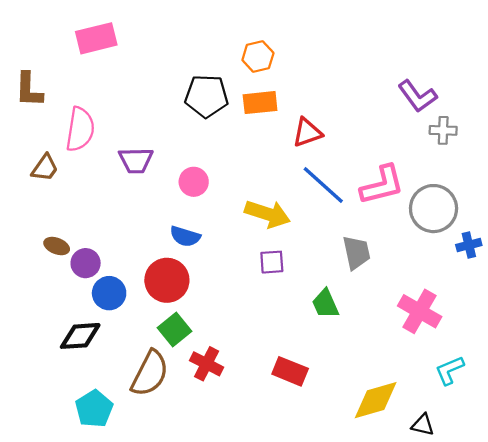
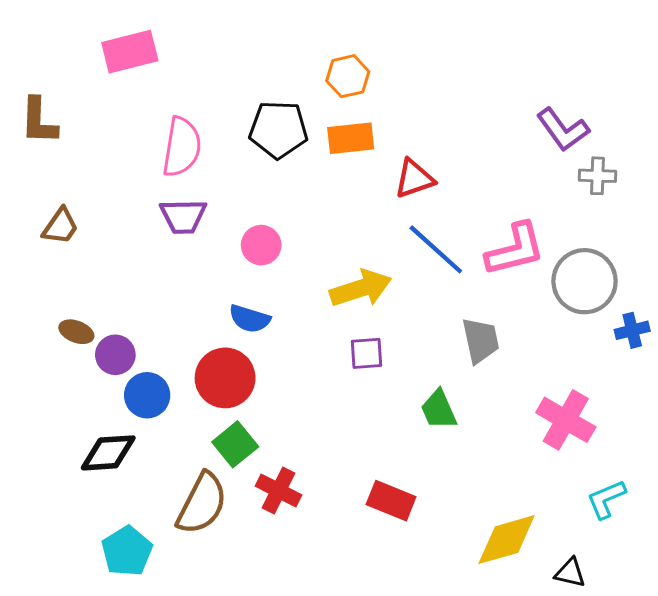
pink semicircle: (80, 129) -> (182, 147), moved
yellow arrow: (268, 214) -> (361, 288), turned -36

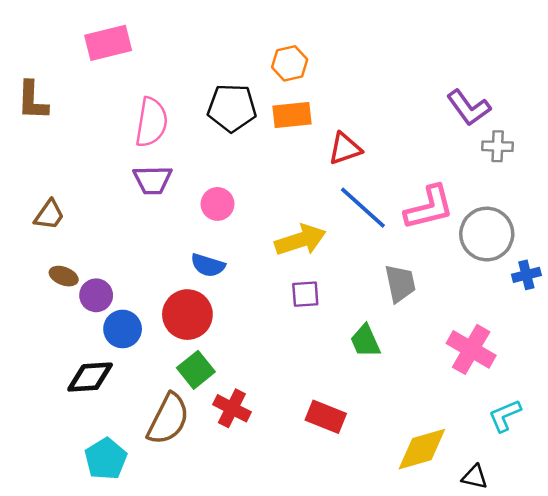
brown trapezoid: (60, 226) -> (49, 215), moved

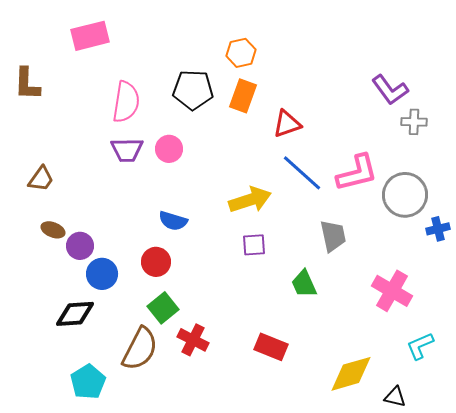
orange rectangle: (292, 115) -> (243, 96), turned -64
pink circle: (218, 204) -> (169, 149), moved
red circle: (187, 315) -> (156, 262), size x0.7

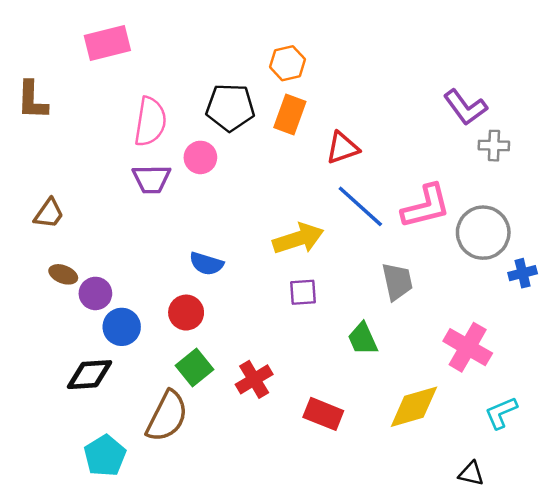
pink circle: (169, 149) -> (200, 157), moved
red cross: (193, 340) -> (254, 379), moved, turned 32
yellow diamond: (351, 374) -> (414, 407), moved

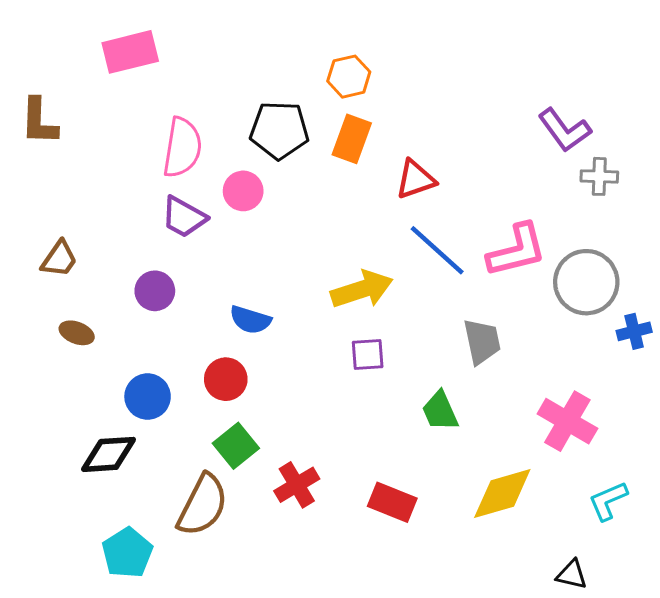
purple trapezoid: (152, 179) -> (184, 217), turned 30
purple circle: (95, 293) -> (155, 291), moved
red cross: (254, 379) -> (297, 485), moved

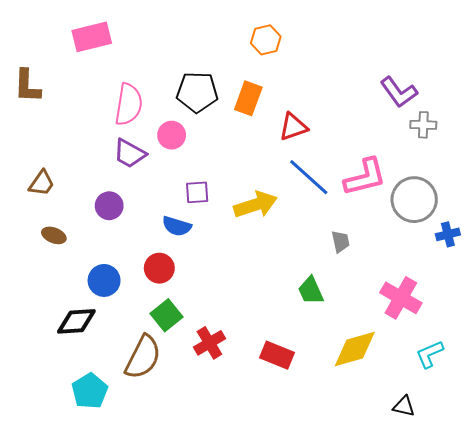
orange hexagon: (349, 77) -> (266, 40), moved
gray trapezoid: (482, 342) -> (340, 242), size x0.7
purple square: (368, 355) -> (197, 192), moved

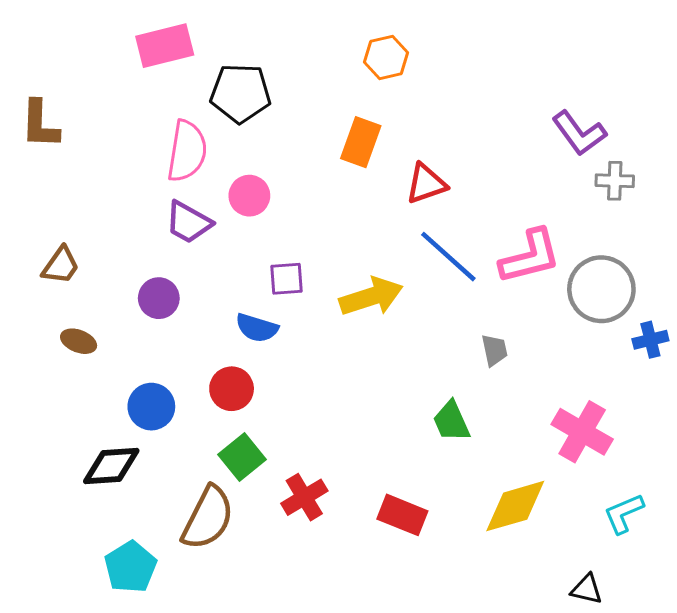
pink rectangle: (92, 37) -> (165, 46), moved
black pentagon: (197, 92) -> (240, 93), moved

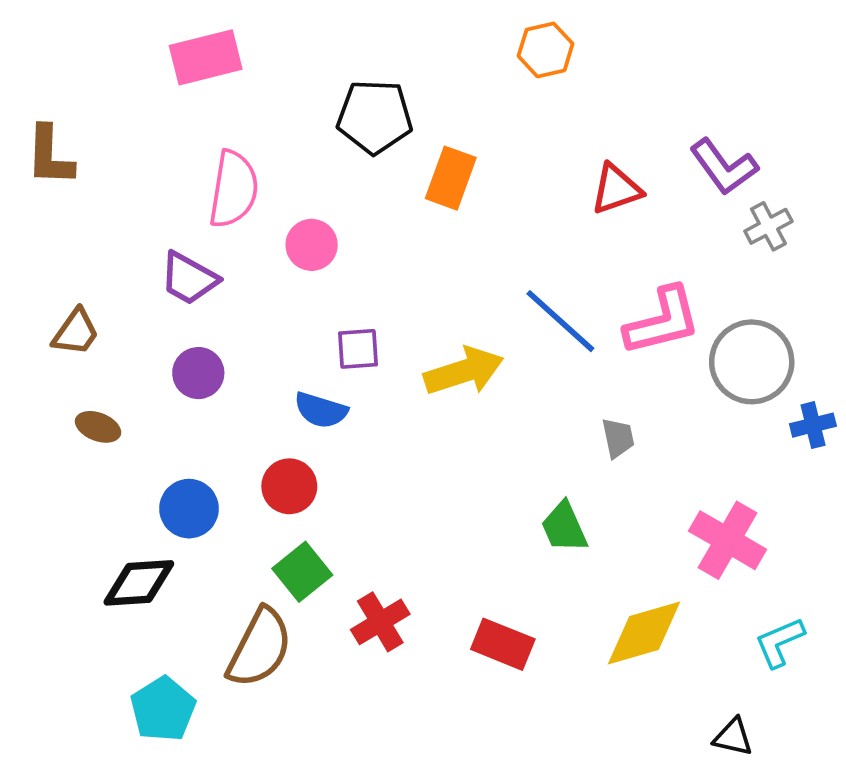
orange hexagon: (386, 57) -> (546, 50), moved
black pentagon: (240, 93) -> (375, 117), moved
gray cross: (615, 181) -> (768, 226), turned -30
red triangle: (426, 184) -> (616, 189), moved
purple trapezoid: (188, 222) -> (189, 278), moved

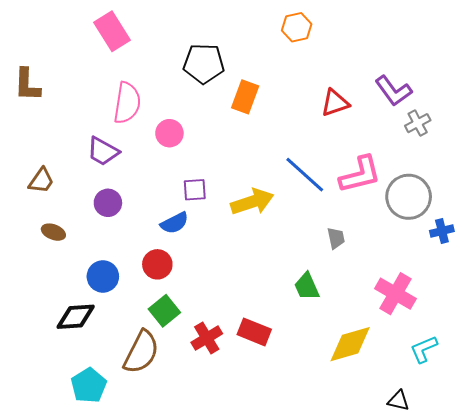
pink rectangle: (206, 57) -> (112, 31), turned 72
blue semicircle: (321, 410) -> (175, 223), turned -44
red rectangle: (503, 644) -> (254, 332), moved

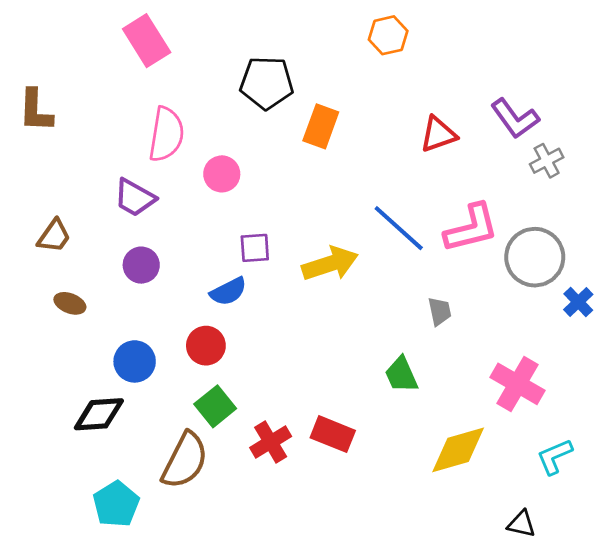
blue cross: (442, 231) -> (578, 302), turned -30

